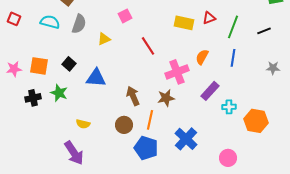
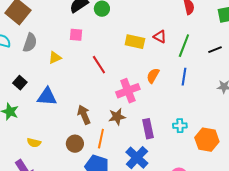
pink square: (125, 16) -> (76, 35), turned 32
red triangle: (209, 18) -> (160, 37), turned 48
purple rectangle: (210, 91) -> (148, 129), moved, turned -54

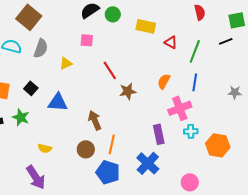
yellow rectangle: (135, 42) -> (146, 26), moved
black line: (215, 50) -> (226, 41), moved
pink cross: (128, 91) -> (180, 108), moved
brown star: (117, 117) -> (128, 91), moved

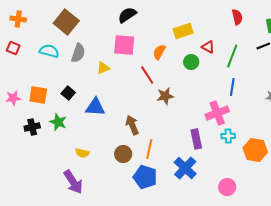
green circle: (113, 14) -> (191, 62), moved
yellow rectangle: (146, 26) -> (183, 31), turned -30
pink square: (87, 40) -> (124, 45), size x1.6
orange semicircle: (164, 81) -> (159, 52), moved

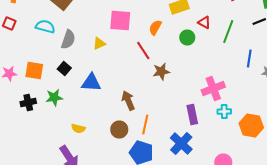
gray semicircle: (78, 53) -> (68, 40), moved
blue line: (232, 87) -> (249, 58), moved
green star: (58, 122) -> (54, 98), turned -30

